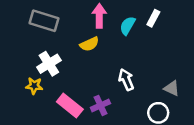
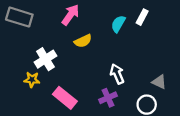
pink arrow: (99, 16) -> (70, 15), moved, turned 35
gray rectangle: (44, 21) -> (19, 17), moved
purple cross: (100, 105) -> (108, 98), moved

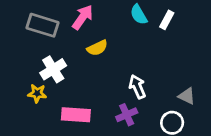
gray rectangle: (19, 17) -> (42, 25), moved
cyan semicircle: (118, 24) -> (139, 15), moved, turned -60
pink rectangle: (65, 98) -> (76, 115), turned -35

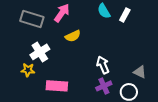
purple cross: (127, 115) -> (104, 86), moved

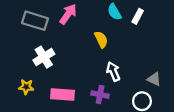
yellow semicircle: (73, 36) -> (101, 39), moved, turned -91
yellow star: (28, 70) -> (26, 87), moved
purple cross: (104, 86) -> (100, 95), moved, turned 35

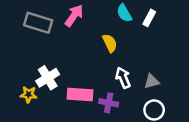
white cross: (44, 57) -> (48, 78), moved
gray triangle: (154, 79) -> (152, 81), moved, turned -40
pink rectangle: (63, 95) -> (80, 94), moved

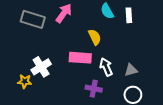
white rectangle: (149, 18) -> (129, 15), turned -32
pink rectangle: (80, 94) -> (80, 58), moved

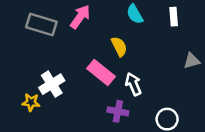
white rectangle: (129, 15) -> (174, 17), moved
pink rectangle: (80, 58) -> (101, 72), turned 35
gray triangle: (131, 70) -> (192, 61), moved

